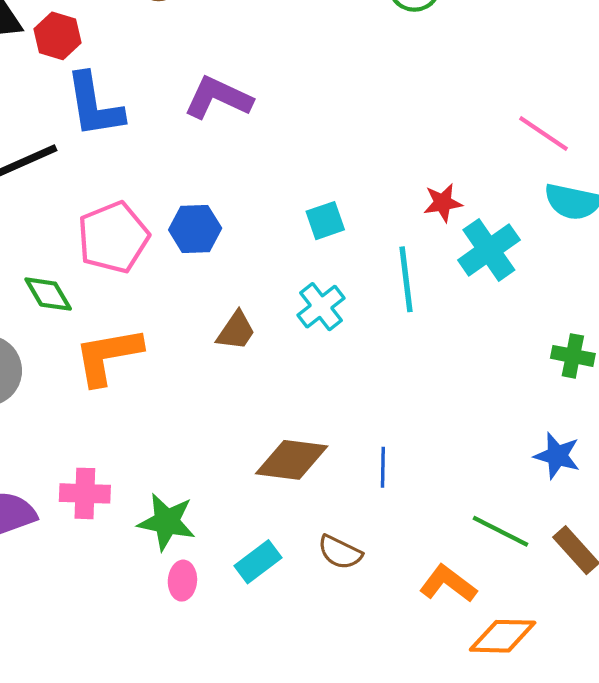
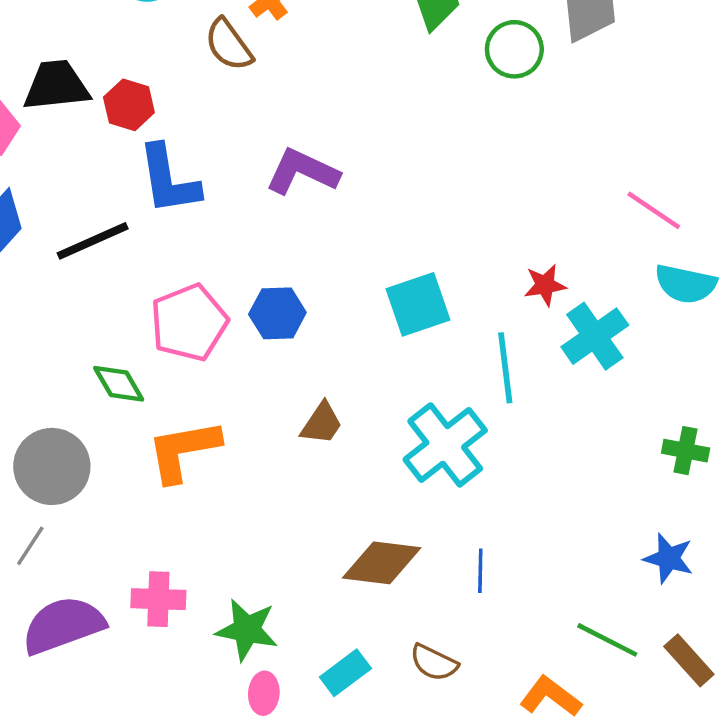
cyan square: (325, 221) -> (418, 304), size x1.5
cyan cross: (321, 307) -> (445, 445), moved, size x1.6

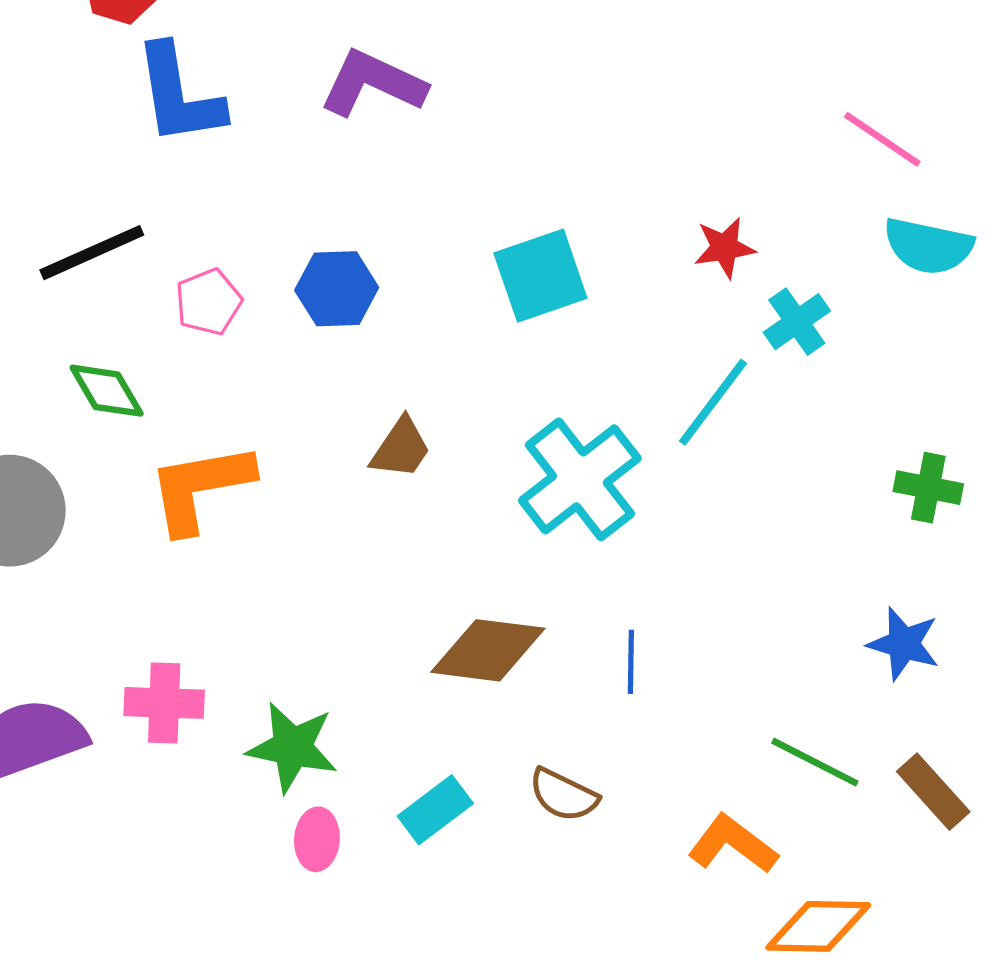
black line: (93, 241) -> (92, 253), moved
pink pentagon: (189, 322) -> (208, 302), size x0.6
cyan cross: (595, 336) -> (797, 322), size x0.7
cyan line: (505, 368) -> (713, 402), moved, turned 44

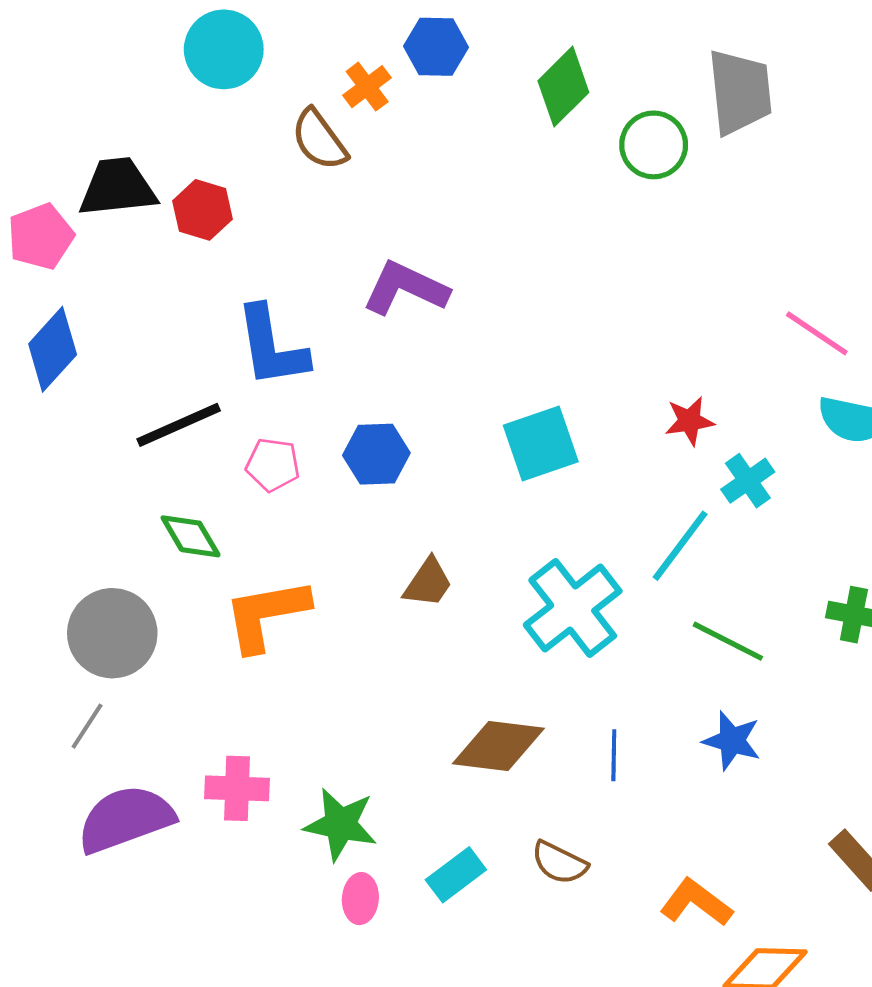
blue L-shape: (179, 95) -> (271, 347), moved
pink pentagon: (208, 302) -> (273, 465), turned 30
blue star: (904, 644) -> (732, 741), moved
green line: (815, 762) -> (728, 641), moved

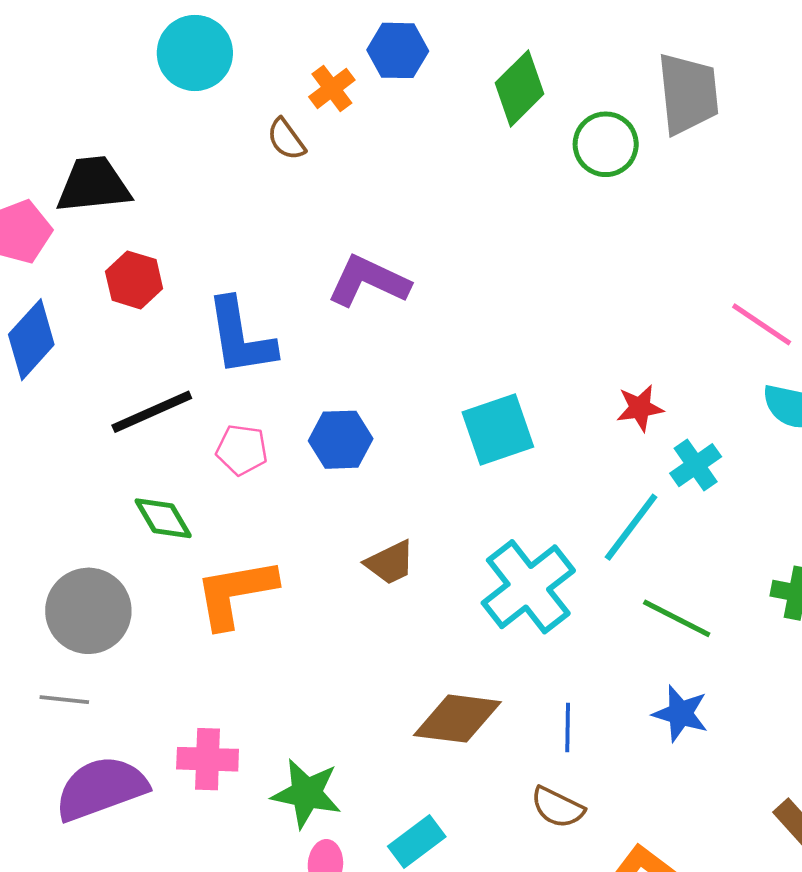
brown semicircle: (319, 140) -> (286, 139), size x0.7
red hexagon: (202, 210) -> (134, 280), moved
brown trapezoid: (428, 583) -> (390, 563), turned 30
gray line: (87, 726) -> (64, 700), turned 63
brown semicircle: (559, 863) -> (557, 807), moved

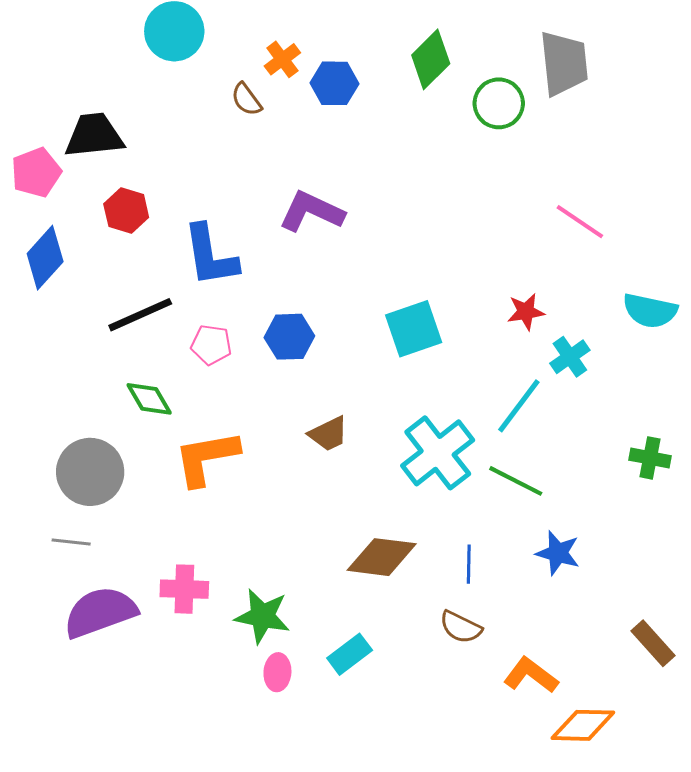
blue hexagon: (398, 50) -> (335, 83), moved
pink line: (762, 324) -> (580, 222), moved
green line: (677, 618) -> (516, 481), moved

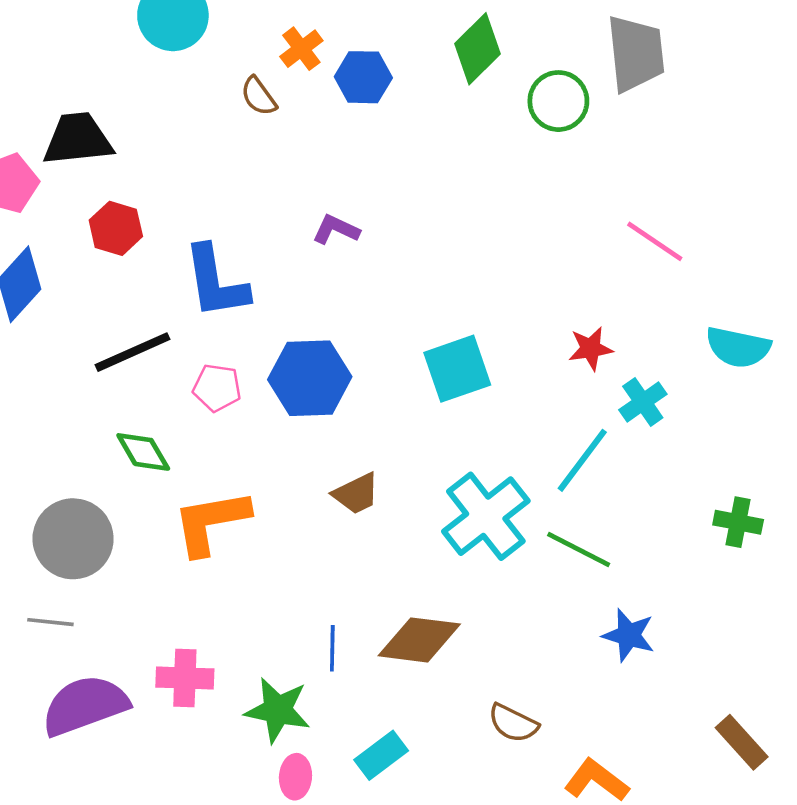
purple L-shape: (311, 212) -> (336, 230), size x0.6
blue hexagon: (289, 337) -> (310, 378), size x1.4
blue line: (469, 564) -> (332, 648), moved

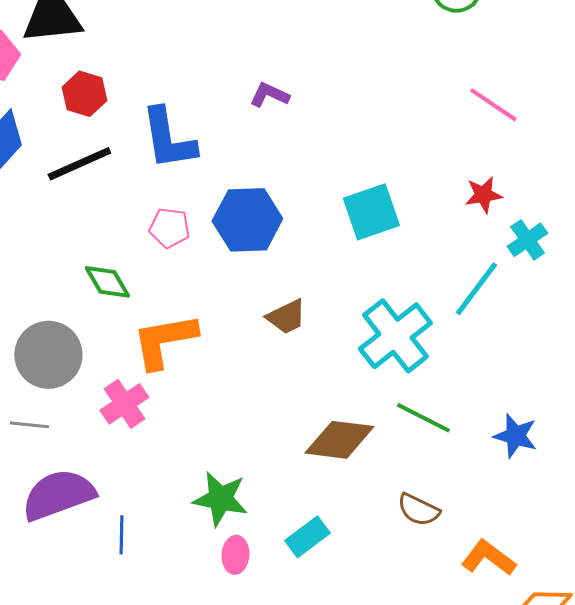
pink line: (655, 241) -> (493, 105), moved
black line: (133, 352) -> (79, 164), moved
green line: (579, 550) -> (423, 418), moved
blue line: (332, 648) -> (121, 535), moved
pink cross: (185, 678) -> (124, 404), moved, turned -36

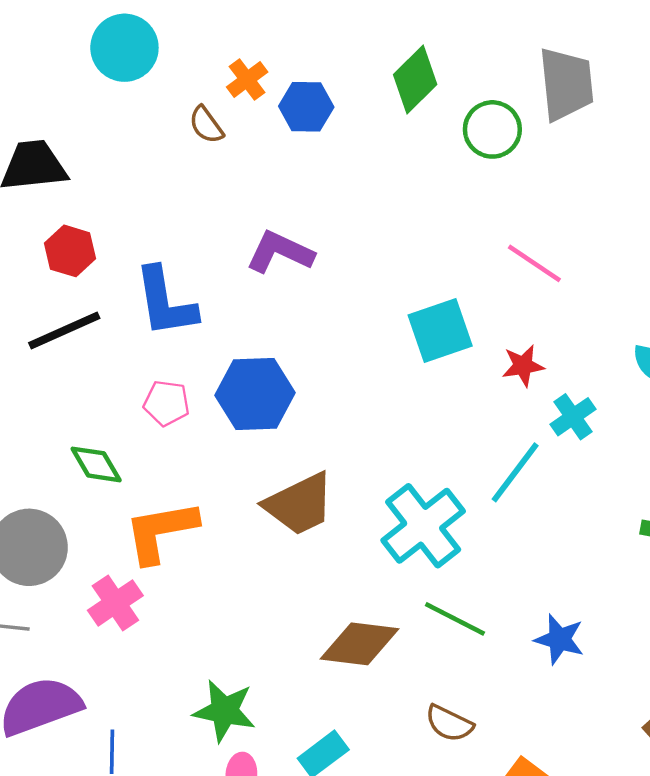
purple L-shape: (269, 95) -> (280, 252), size x1.5
cyan square: (371, 212) -> (440, 330), moved
brown trapezoid: (286, 317) -> (299, 504), size x1.6

